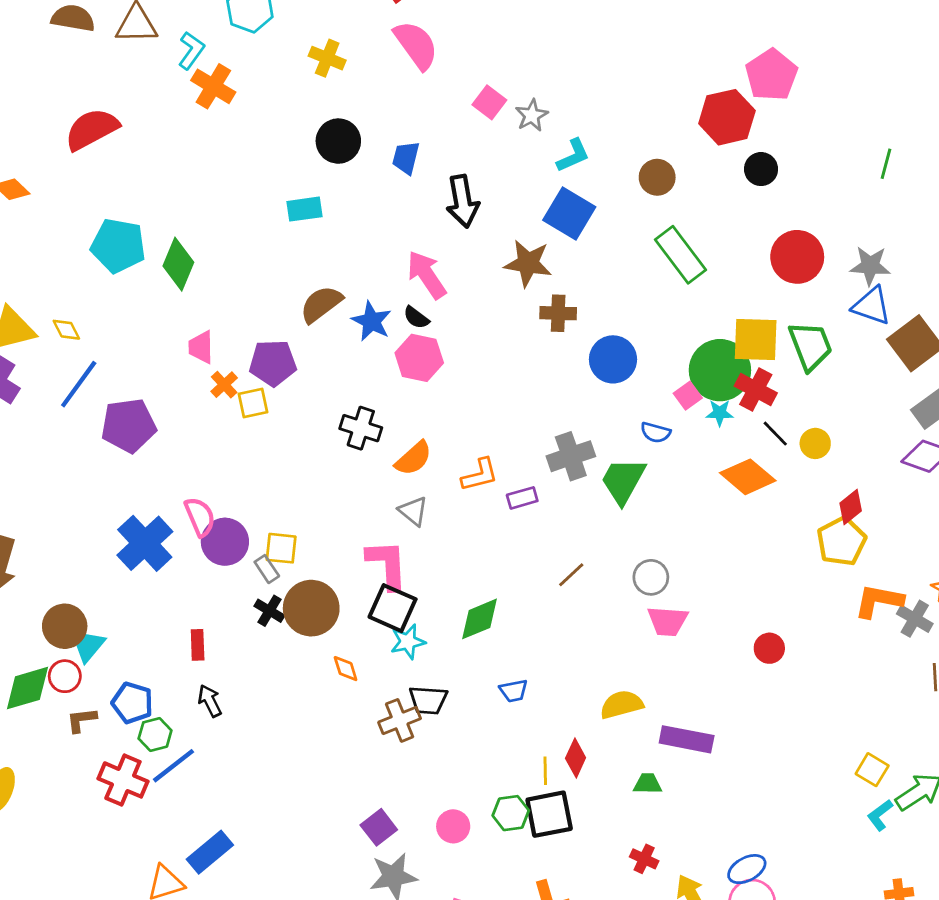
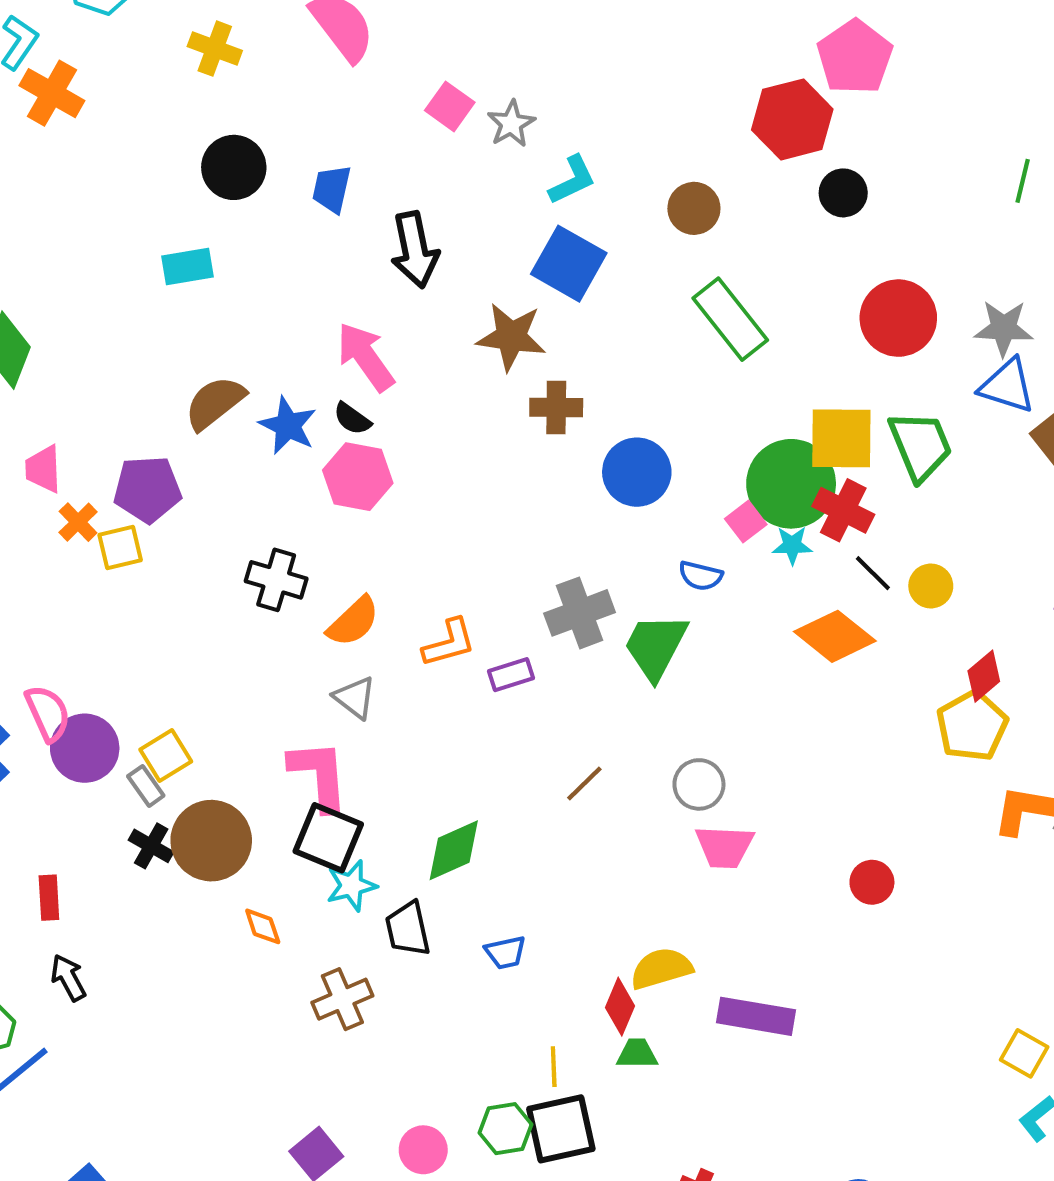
yellow square: (281, 548) -> (166, 755), turned -36
black trapezoid: (428, 700) -> (408, 929), moved, turned 75
red diamond: (576, 758) -> (620, 1007), moved
green trapezoid: (648, 784) -> (637, 1054), moved

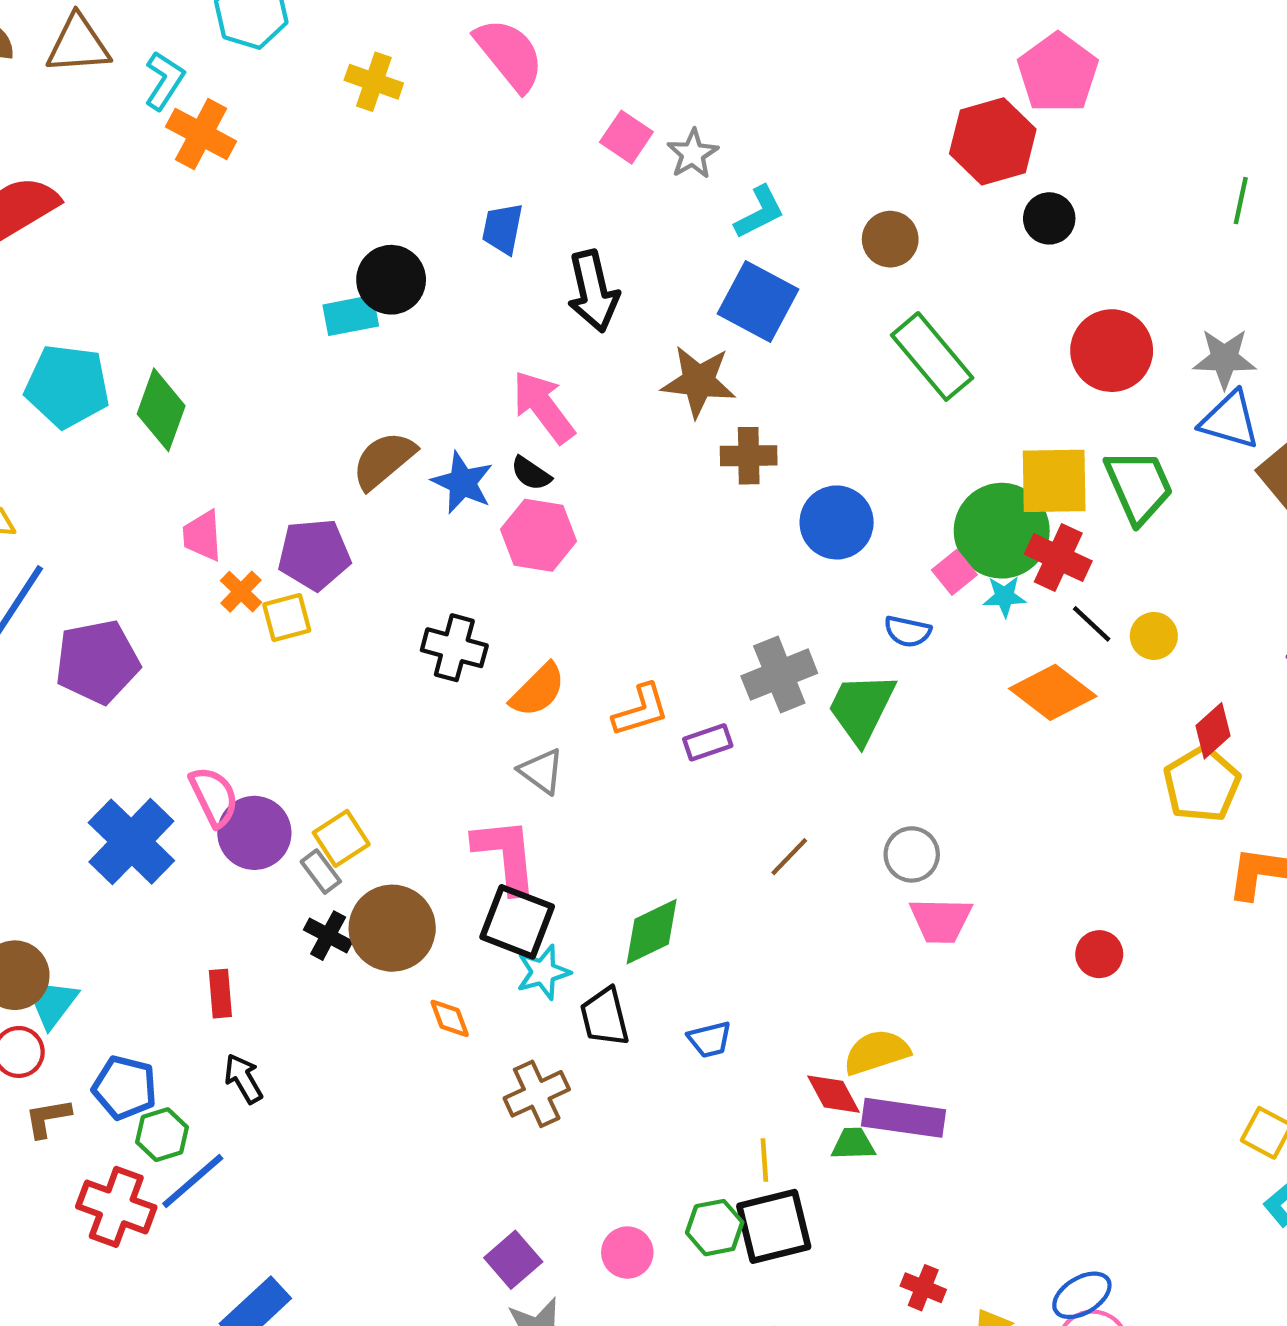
black circle: (234, 167) -> (391, 280), moved
red diamond: (620, 1007) -> (834, 1094), turned -50
purple rectangle: (756, 1016) -> (903, 1118), moved

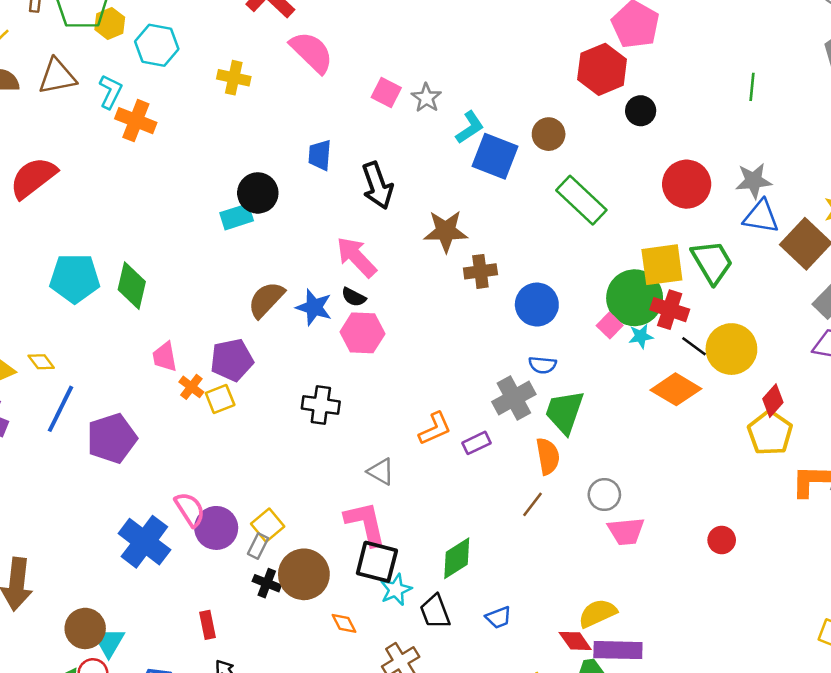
blue square: (758, 302) -> (495, 156), moved
blue semicircle: (908, 631) -> (543, 365), moved
yellow circle: (1154, 636) -> (731, 349), size x1.8
orange semicircle: (538, 690) -> (548, 456), moved, turned -48
gray rectangle: (321, 872) -> (258, 546), turned 70

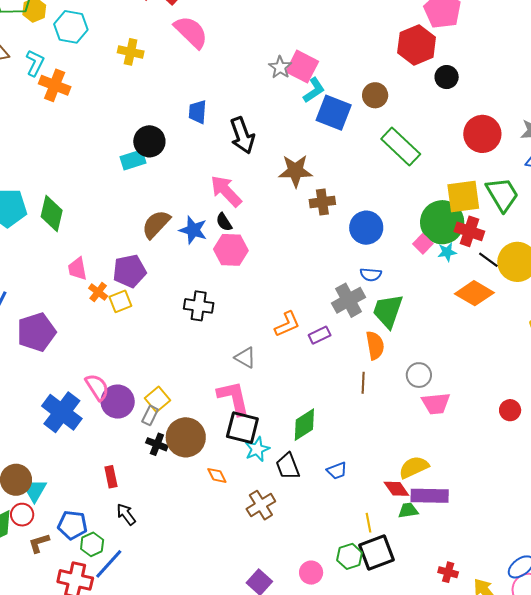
pink square: (386, 93) -> (302, 67), moved, size x1.4
black semicircle: (354, 297) -> (224, 222), turned 30
brown line: (532, 504) -> (363, 383), turned -35

